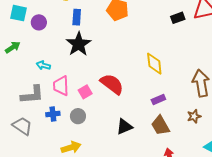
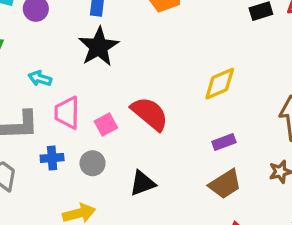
yellow diamond: (154, 64) -> (220, 84), turned 70
brown trapezoid: (160, 125) -> (225, 184), turned -95
black triangle: (124, 127) -> (143, 183), moved

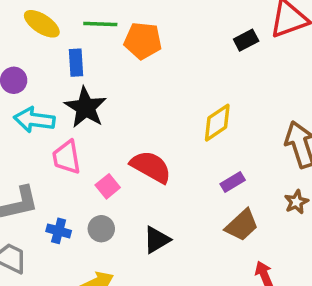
cyan arrow: (40, 78) -> (34, 120), moved, size x1.6
pink trapezoid: (67, 113) -> (67, 157), moved
blue cross: (52, 158) -> (59, 231), turned 30

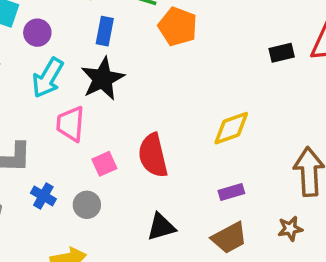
cyan arrow: (34, 120) -> (48, 78), turned -81
red semicircle: (151, 167) -> (153, 155), turned -147
black triangle: (157, 240) -> (161, 227), moved

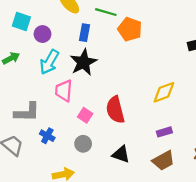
pink square: (104, 164) -> (85, 115), turned -32
gray circle: (87, 205) -> (83, 144), moved
black triangle: (161, 227) -> (121, 154), turned 36

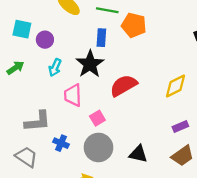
blue rectangle: (84, 33) -> (101, 38), moved
cyan arrow: (49, 62) -> (55, 68), size x0.7
red semicircle: (115, 110) -> (123, 86), moved, turned 80
pink square: (85, 115) -> (97, 118), turned 32
gray circle: (83, 144) -> (98, 147), size x1.6

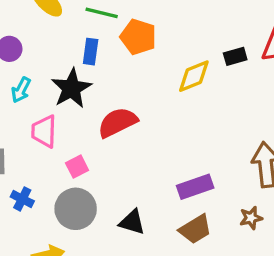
yellow diamond: (176, 86) -> (194, 76), moved
purple rectangle: (180, 127) -> (195, 187), size x1.5

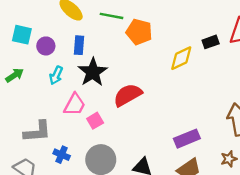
blue rectangle: (91, 52) -> (79, 45), moved
pink trapezoid: (44, 131) -> (75, 105), turned -150
pink square: (77, 167) -> (95, 121), moved

